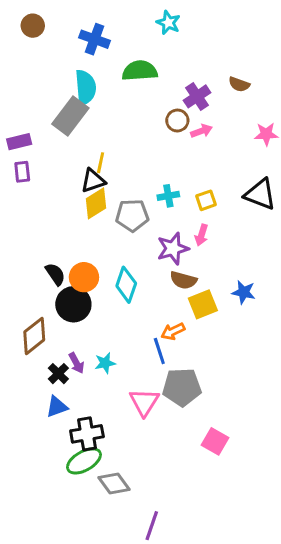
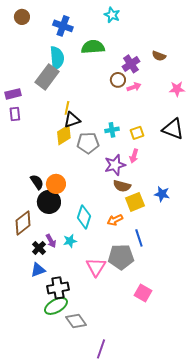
black triangle: (93, 181) -> (72, 120), moved
cyan diamond: (126, 285) -> (84, 217), moved
blue line: (159, 351) -> (139, 238), moved

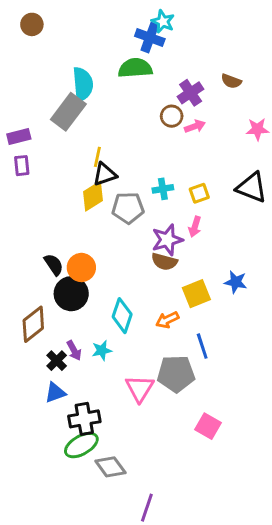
blue cross: (63, 26) -> (150, 38), moved
brown semicircle: (122, 186) -> (164, 262), moved

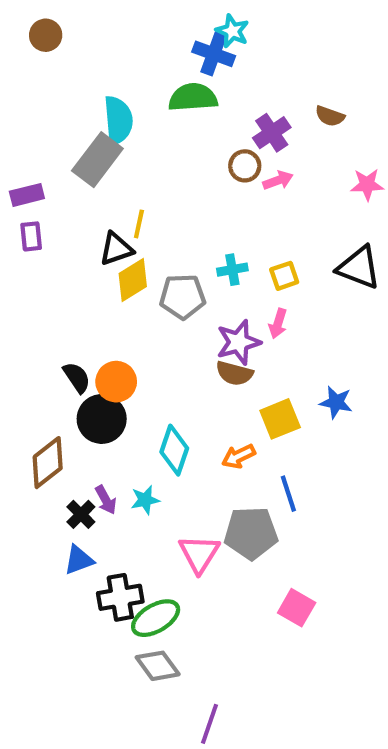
black triangle: (105, 174) -> (116, 249), moved
green ellipse: (81, 445) -> (156, 618), moved

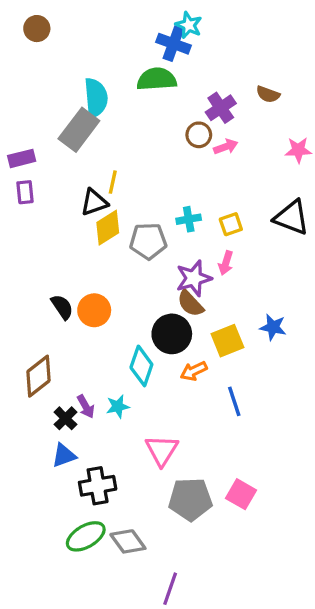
brown semicircle: (234, 373) -> (190, 304), turned 32
black circle: (102, 419) -> (172, 334), moved
gray pentagon: (251, 533) -> (190, 499), moved
green ellipse: (156, 618) -> (86, 536), moved

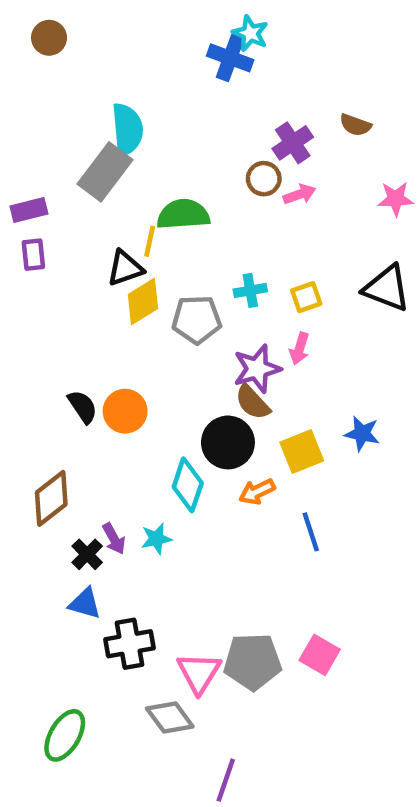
green semicircle: (157, 79) -> (183, 214), moved
pink triangle: (162, 450) -> (199, 673), moved
blue triangle: (64, 455) -> (85, 603), turned 36
green ellipse: (86, 536) -> (65, 735), moved, turned -30

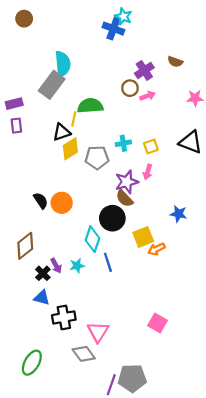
yellow square: (302, 451) -> (143, 237), moved
orange arrow: (257, 492) -> (156, 249), moved
blue line: (311, 532) -> (108, 262), moved
gray pentagon: (253, 662) -> (132, 378), moved

